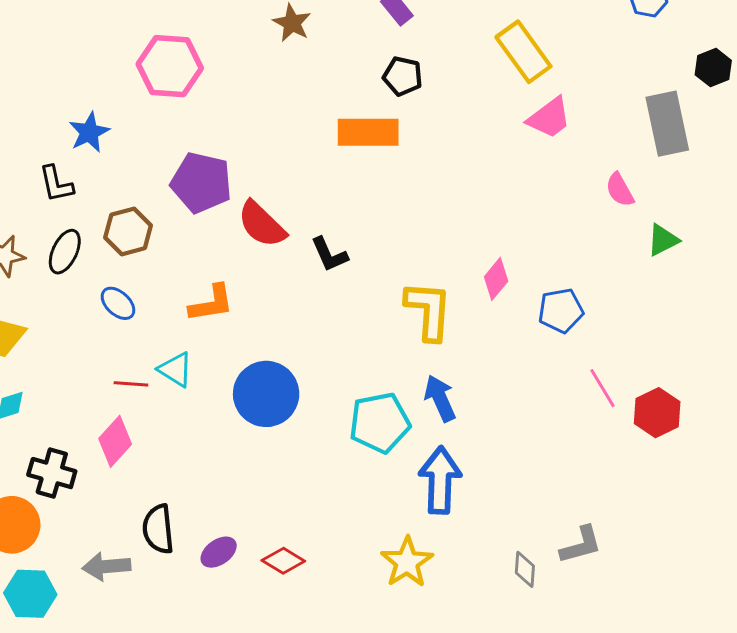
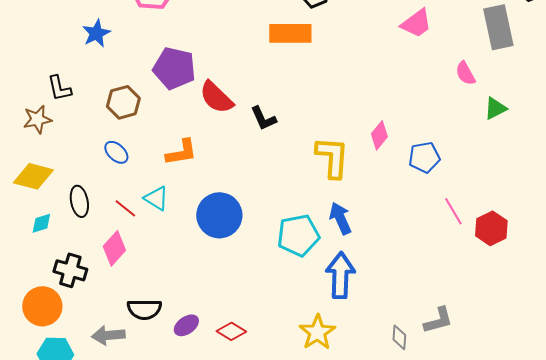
black L-shape: (56, 184) -> (59, 88), moved
black ellipse: (65, 252) -> (79, 201), moved, turned -36
red line: (131, 384) -> (125, 208), turned 35
black semicircle: (158, 529) -> (144, 309), turned -84

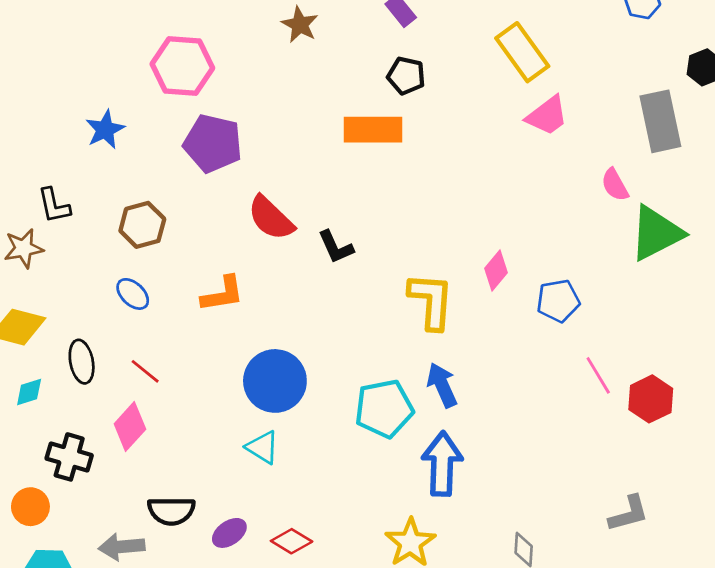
purple pentagon: (174, 68) -> (213, 143), moved
green triangle: (495, 108) -> (656, 233), size x1.8
cyan triangle: (156, 198) -> (263, 447), moved
orange circle: (42, 306) -> (30, 507), size x0.7
gray L-shape: (438, 320) -> (629, 514), moved

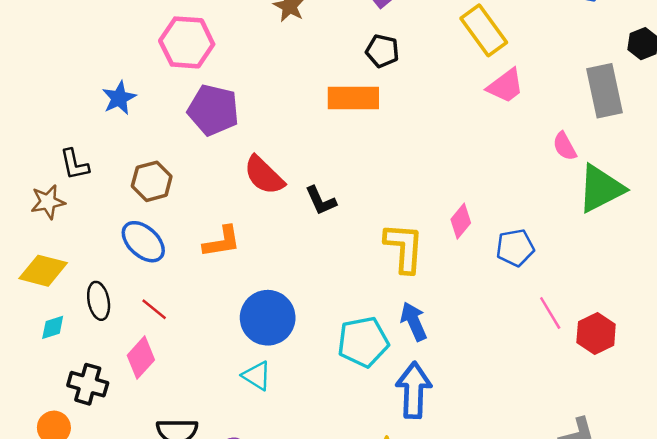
blue ellipse: (133, 294) -> (143, 242), size x1.5

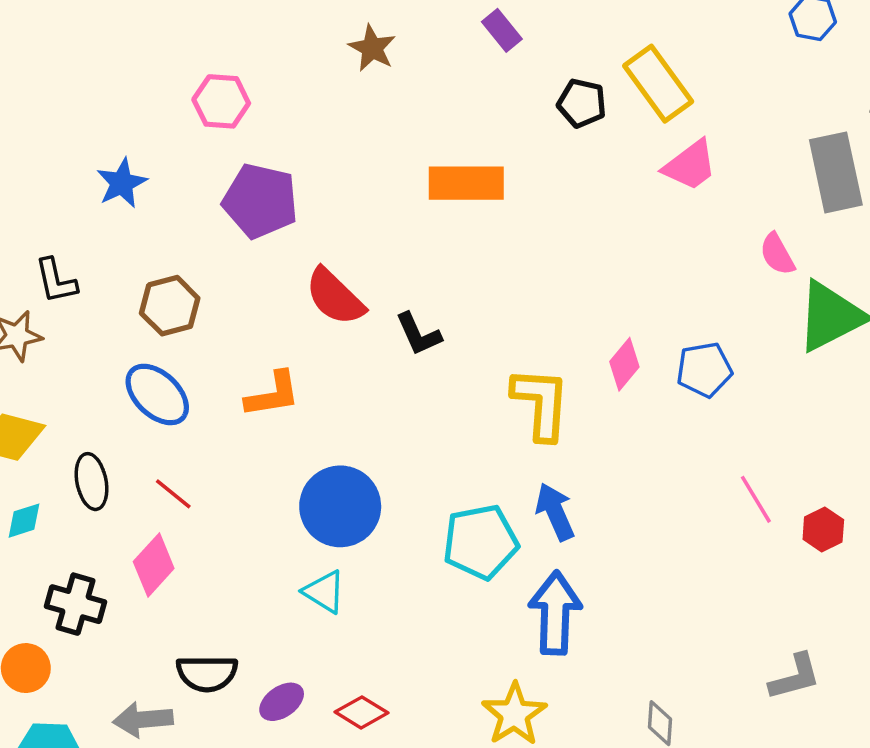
pink hexagon: (187, 42) -> (221, 101), size x0.7
black pentagon: (382, 51) -> (582, 103), moved
blue pentagon: (515, 248) -> (704, 370), moved
red hexagon: (596, 333) -> (823, 529), size x0.7

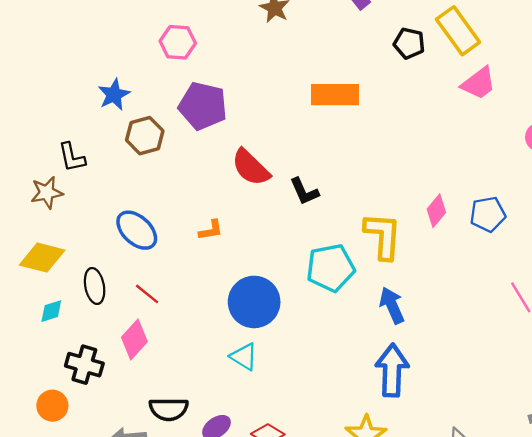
brown hexagon: (170, 306) -> (145, 136), moved
orange L-shape: (273, 394) -> (211, 230), size x0.7
cyan pentagon: (481, 542) -> (330, 268), moved

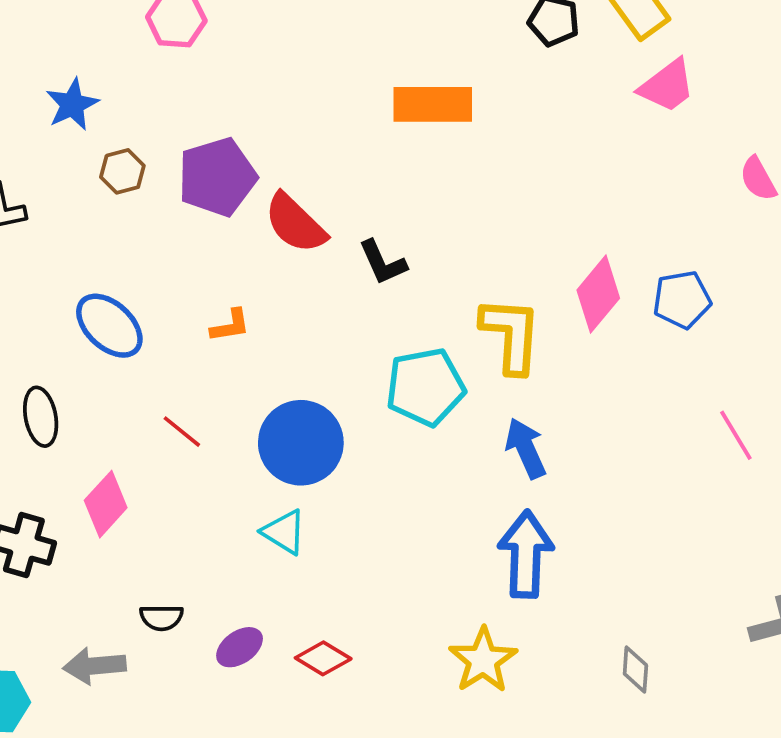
purple pentagon: (203, 106) -> (217, 177), moved, turned -30
brown hexagon: (145, 136) -> (122, 171), size x0.7
pink diamond: (436, 211) -> (598, 294), size x1.4
red line: (147, 294) -> (182, 432), moved
black semicircle: (169, 409) -> (161, 617), size x0.7

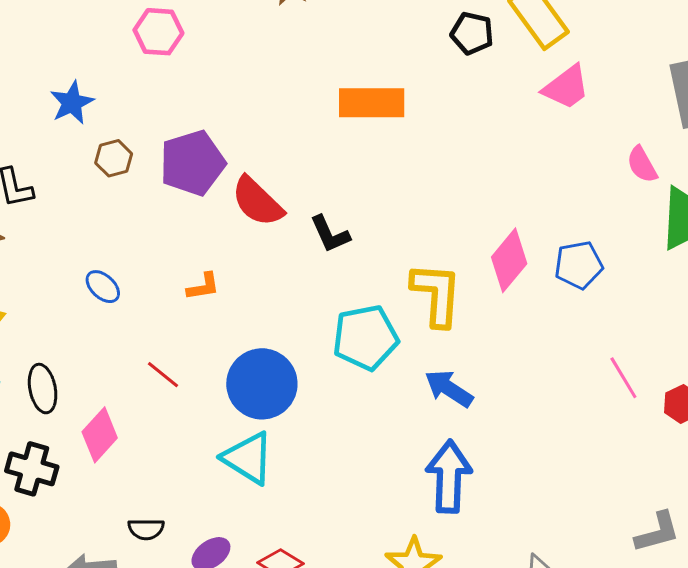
blue ellipse: (109, 326) -> (103, 287), size x0.6
black ellipse: (41, 417) -> (43, 389), moved
blue arrow: (526, 448) -> (449, 389), turned -33
cyan triangle: (284, 532) -> (248, 458), size x1.4

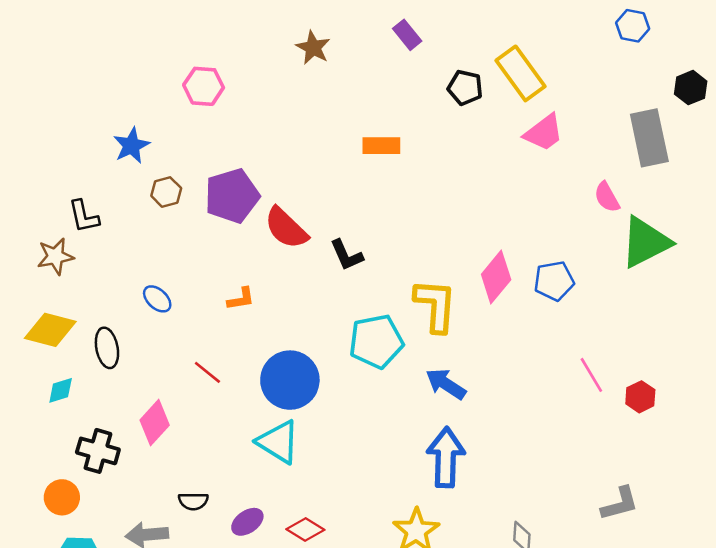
orange rectangle: (372, 103) -> (381, 146), size x0.7
black ellipse: (43, 389) -> (107, 348), moved

